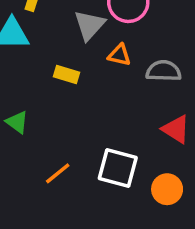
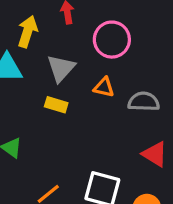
gray triangle: (89, 25) -> (61, 68), moved

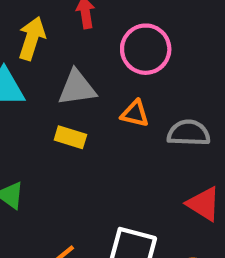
gray triangle: (61, 68) -> (77, 88), turned 40

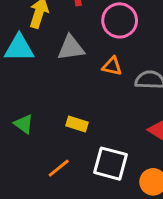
yellow rectangle: (70, 137) -> (77, 124), moved

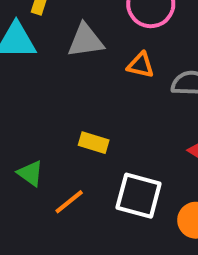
green triangle: (24, 124) -> (30, 173), moved

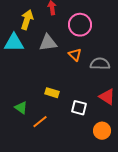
orange triangle: (141, 65) -> (75, 55), turned 32
white square: (139, 196) -> (79, 108), moved, size x0.7

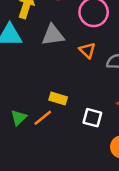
green triangle: (21, 108) -> (19, 118), turned 40
orange line: (40, 122) -> (43, 118), moved

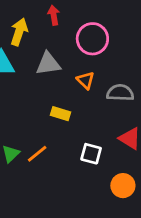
yellow rectangle: (58, 99) -> (61, 114), moved

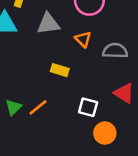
orange circle: (123, 186) -> (105, 133), moved

